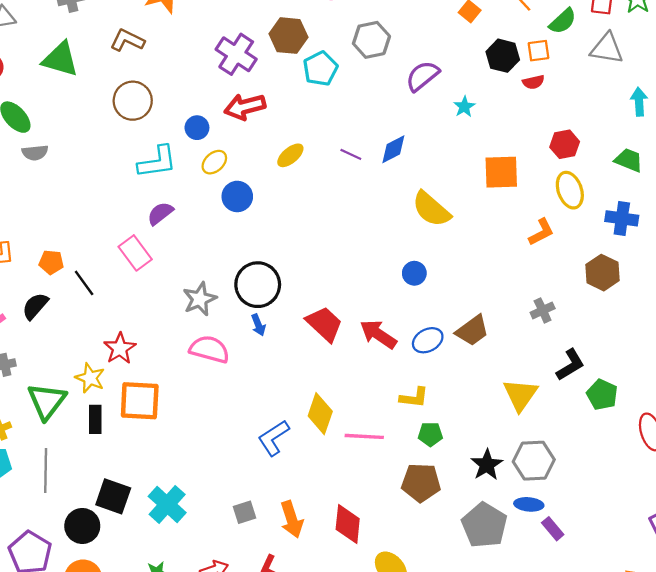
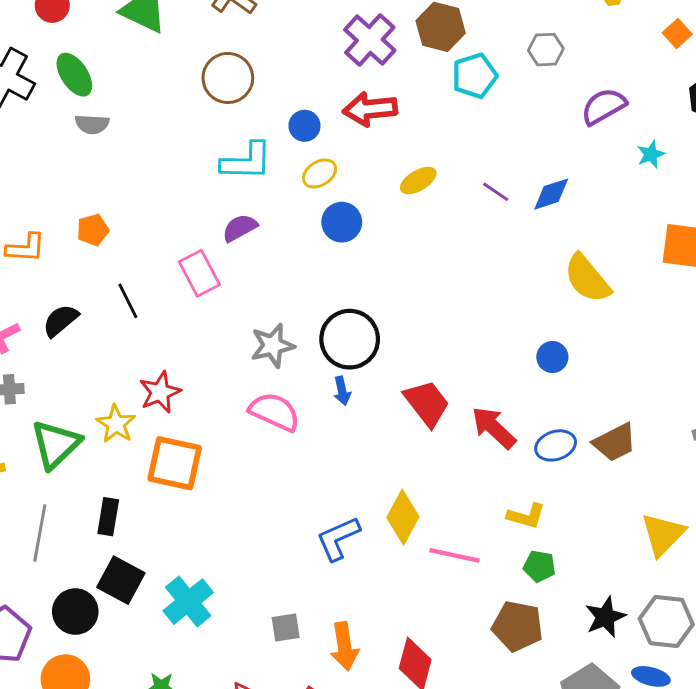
gray hexagon: (371, 40) -> (546, 50), size x0.7
orange pentagon: (51, 262) -> (93, 230), moved, turned -30
black rectangle: (95, 419) -> (108, 517), moved

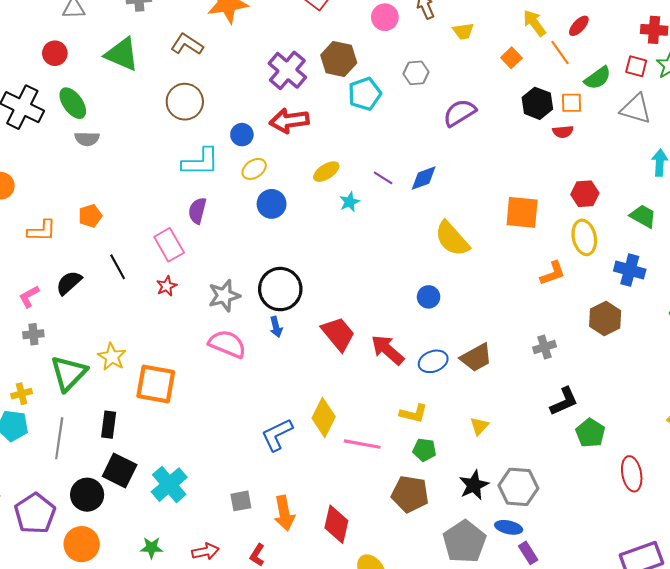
cyan star: (651, 154) -> (350, 202), moved
purple semicircle: (240, 228) -> (197, 211), turned -45
red star: (160, 392) -> (167, 286), moved, size x0.7
yellow triangle: (663, 534) -> (479, 426), moved, size x0.6

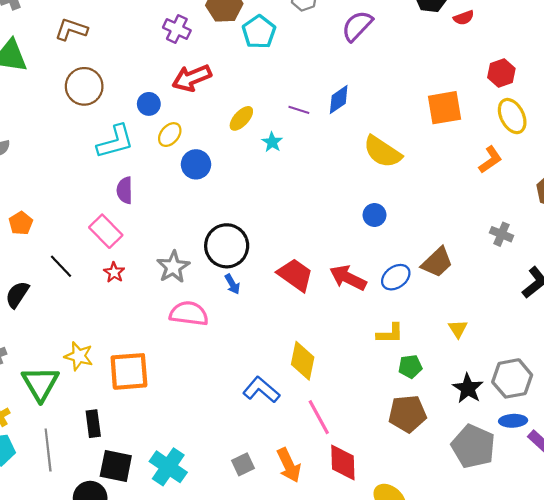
purple cross: (287, 70) -> (177, 29), size x0.7
gray cross: (544, 347) -> (501, 234), turned -35
blue L-shape: (277, 435) -> (261, 390), turned 81
pink line: (362, 444) -> (319, 417), moved, turned 66

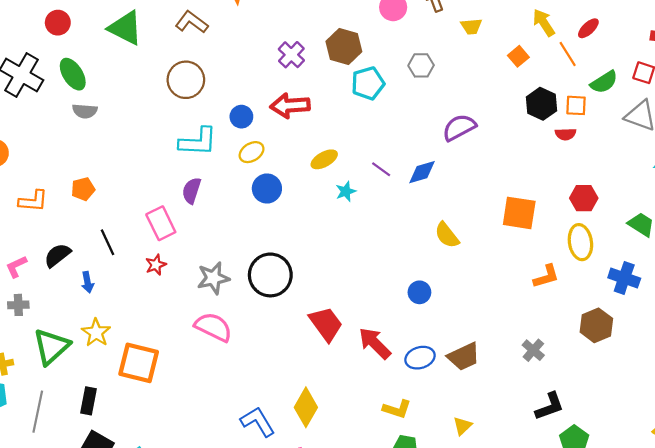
purple semicircle: (357, 26) -> (459, 127), moved
yellow semicircle: (382, 152) -> (447, 235), size x0.7
blue arrow: (232, 284) -> (87, 282), moved

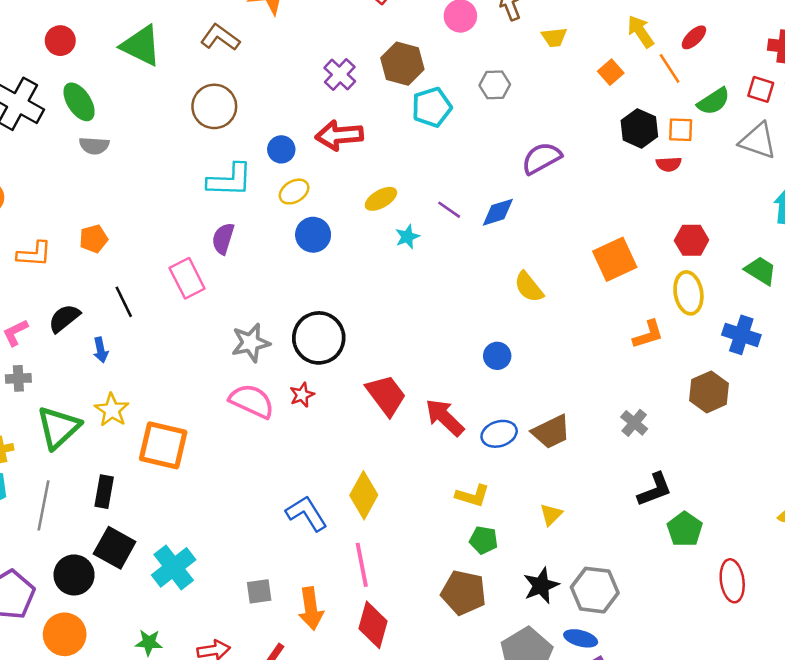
orange square: (519, 213) -> (615, 259), turned -33
red star: (156, 265) -> (302, 395), moved

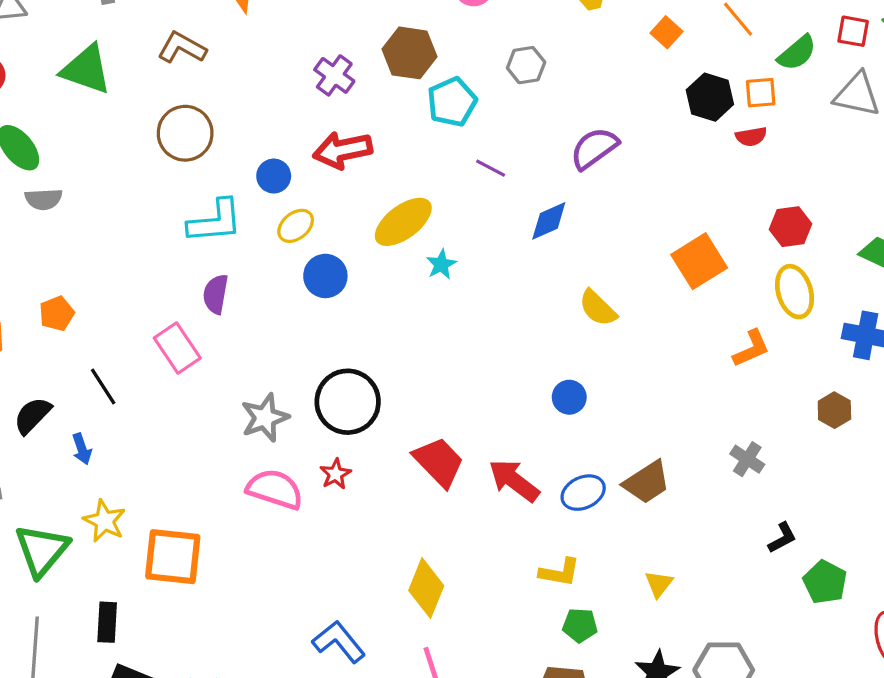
yellow ellipse: (381, 199) -> (403, 222), size x1.5
purple line: (449, 210) -> (491, 168), moved
brown hexagon: (709, 392) -> (834, 410), size x0.7
black L-shape: (655, 490) -> (782, 538), size x0.7
blue L-shape: (306, 513) -> (339, 642), moved

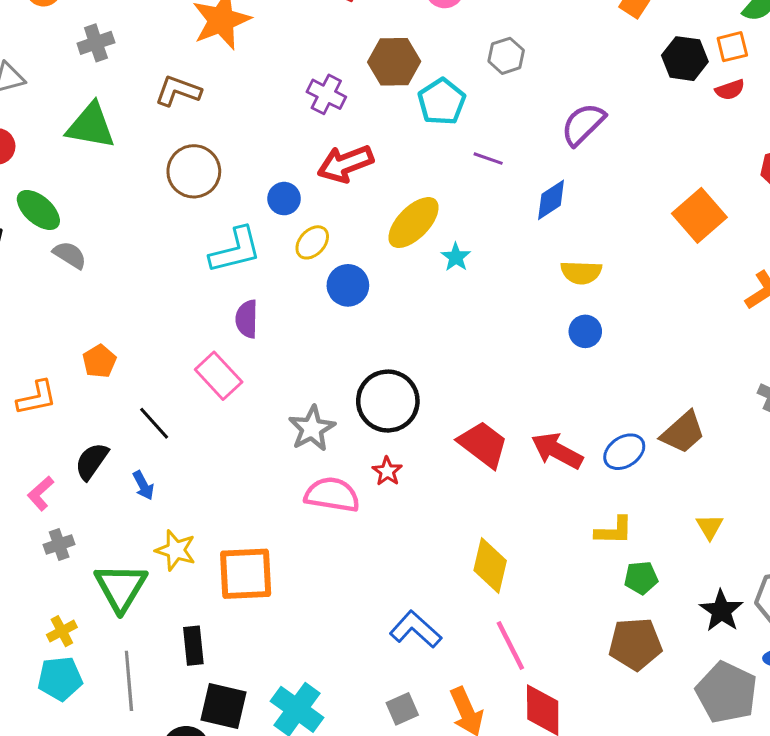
gray semicircle: (44, 199) -> (70, 255), turned -136
yellow semicircle: (598, 308) -> (581, 272), moved, turned -33
blue circle: (569, 397) -> (585, 331), moved

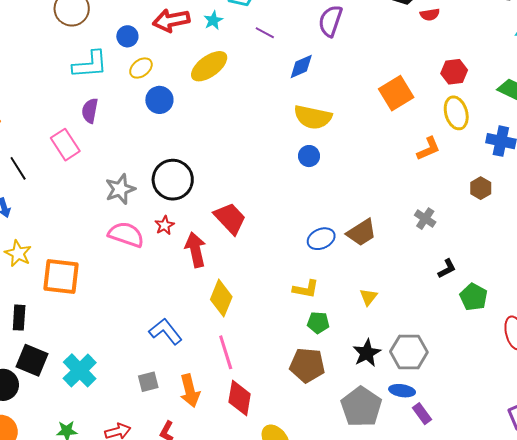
purple semicircle: (583, 124) -> (330, 21), turned -36
cyan star: (456, 257) -> (213, 20), moved
yellow semicircle: (581, 272) -> (313, 117), size x1.4
red arrow: (557, 451) -> (195, 250), moved, turned 40

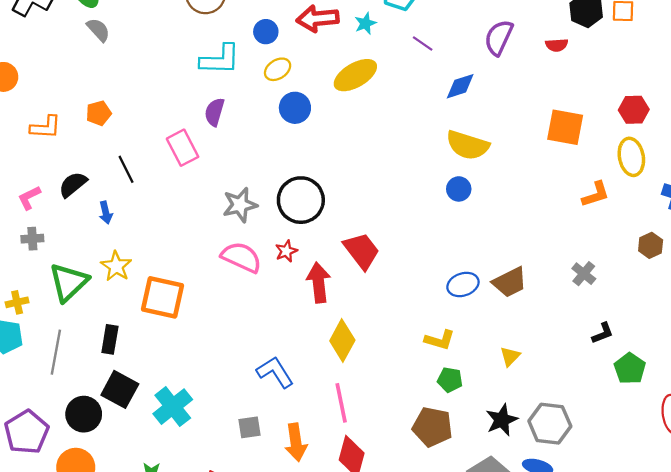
red semicircle: (430, 15) -> (557, 45), moved
orange square: (396, 93) -> (565, 127), turned 36

